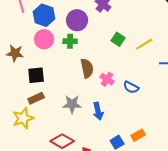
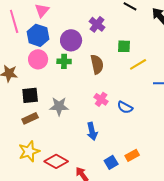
green square: (118, 39) -> (124, 46), moved, turned -32
brown semicircle: (87, 68) -> (97, 64), moved
gray star: (72, 104) -> (59, 106), moved
yellow star: (23, 118) -> (29, 151), moved

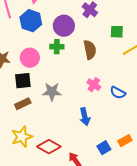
pink circle: (38, 59) -> (30, 58), moved

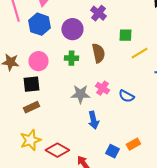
green cross: (57, 47) -> (71, 58), moved
gray star: (52, 92) -> (80, 94), moved
blue square: (104, 148) -> (112, 151), turned -32

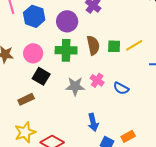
green square: (125, 35) -> (114, 46), moved
green cross: (71, 58) -> (66, 50), size x1.5
black square: (31, 84) -> (41, 76), moved, turned 36
blue arrow: (93, 120) -> (93, 122), moved

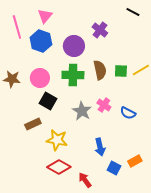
gray star: (75, 86) -> (82, 111), turned 30
yellow star: (25, 132) -> (57, 140), moved, turned 30

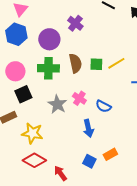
black square: (48, 101) -> (23, 94), turned 36
blue arrow: (100, 147) -> (88, 128), moved

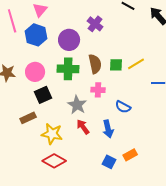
pink cross: (79, 98) -> (98, 90), moved, turned -32
red arrow: (60, 173) -> (83, 127), moved

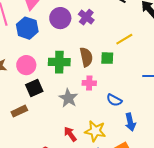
purple circle: (69, 40) -> (60, 18), moved
yellow line: (136, 64) -> (124, 39), moved
red arrow: (83, 127) -> (70, 134), moved
blue arrow: (108, 129) -> (130, 122), moved
yellow star: (52, 134) -> (95, 131), moved

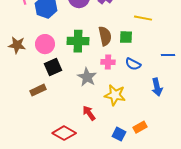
yellow line: (124, 39) -> (143, 18), turned 42
blue semicircle: (114, 100) -> (133, 64), moved
blue arrow: (130, 122) -> (157, 87), moved
yellow star: (95, 131) -> (115, 95), moved

